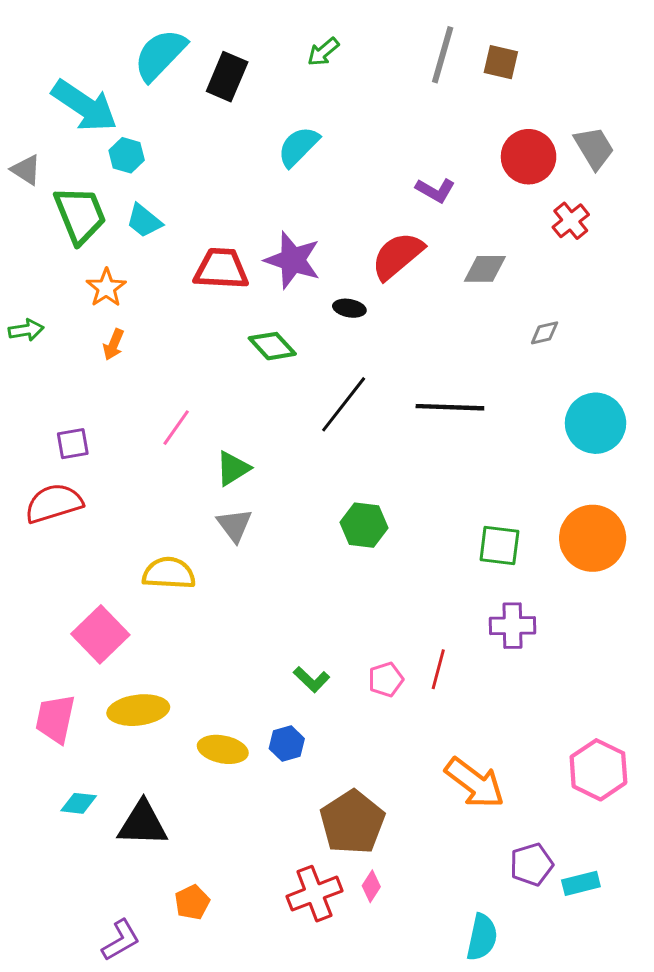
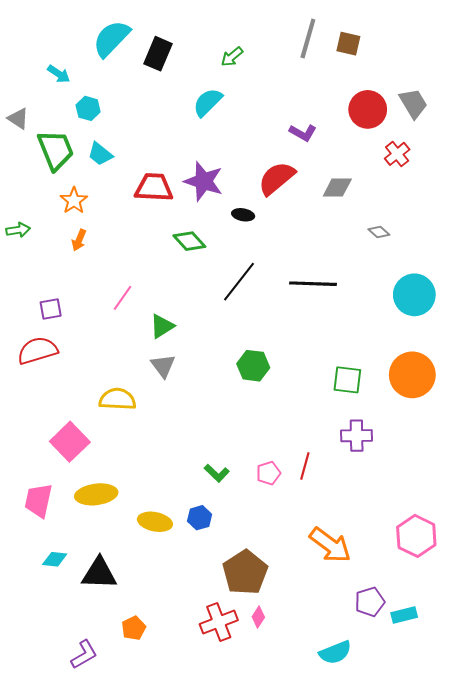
green arrow: (323, 52) -> (232, 57), moved
cyan arrow: (84, 106) -> (59, 74), size x0.5
gray diamond: (545, 333) -> (379, 232), turned 55
cyan semicircle: (482, 937) -> (335, 652), turned 56

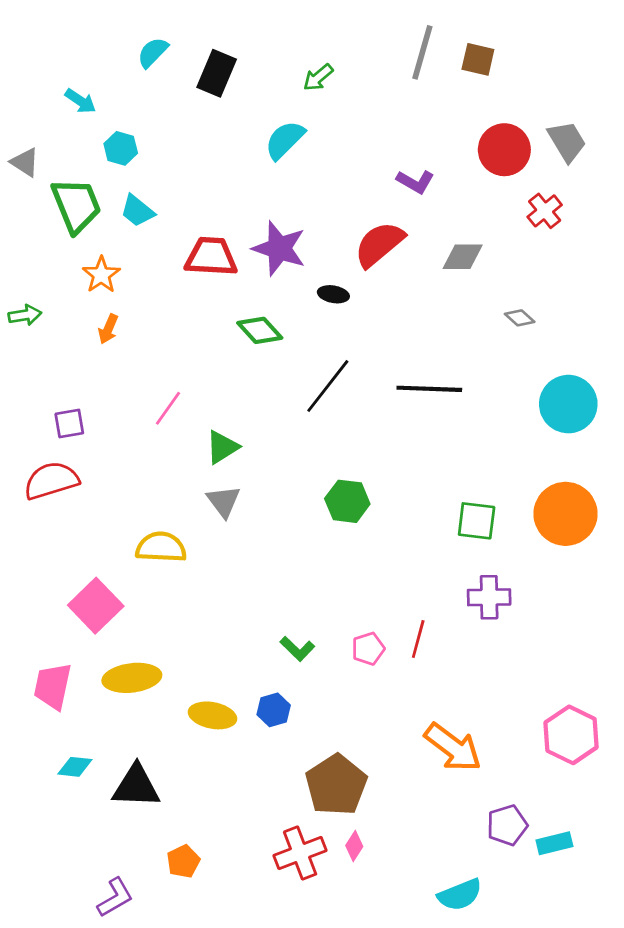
cyan semicircle: (111, 39) -> (153, 52), size x0.6

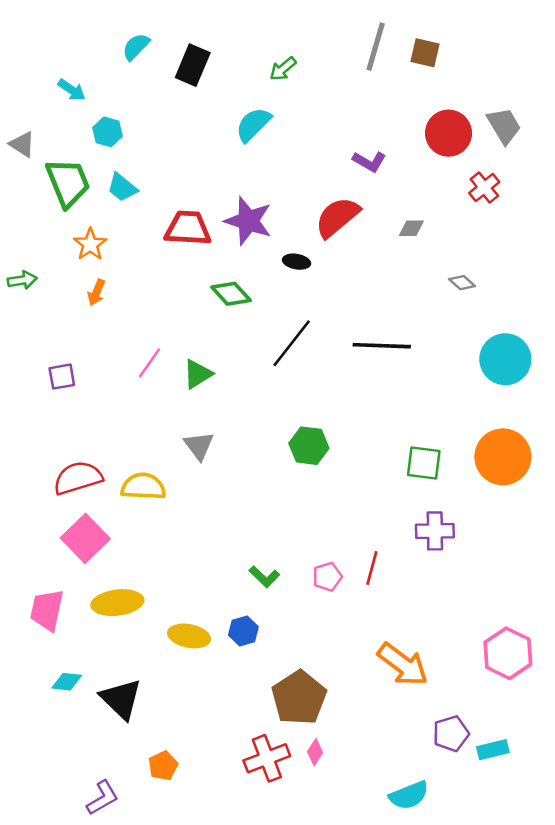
gray diamond: (463, 257) -> (411, 228), size x0.7
green triangle: (222, 447) -> (198, 374), moved
red semicircle: (51, 481) -> (78, 478), moved
black triangle: (136, 786) -> (121, 699), turned 42

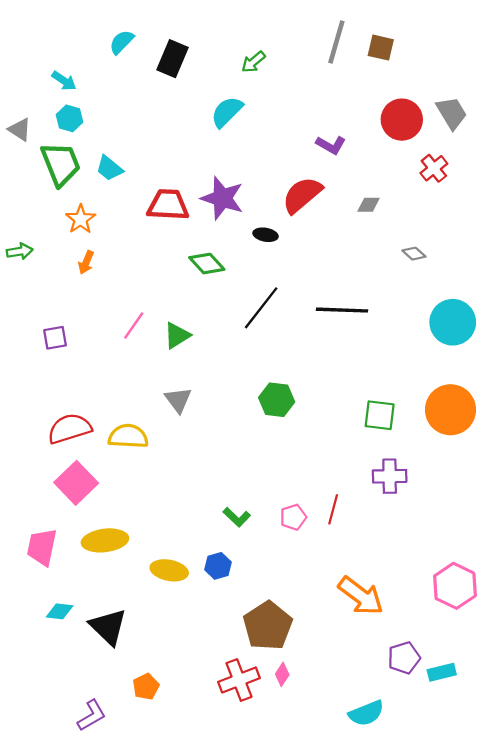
cyan hexagon: (107, 132) -> (70, 118), moved

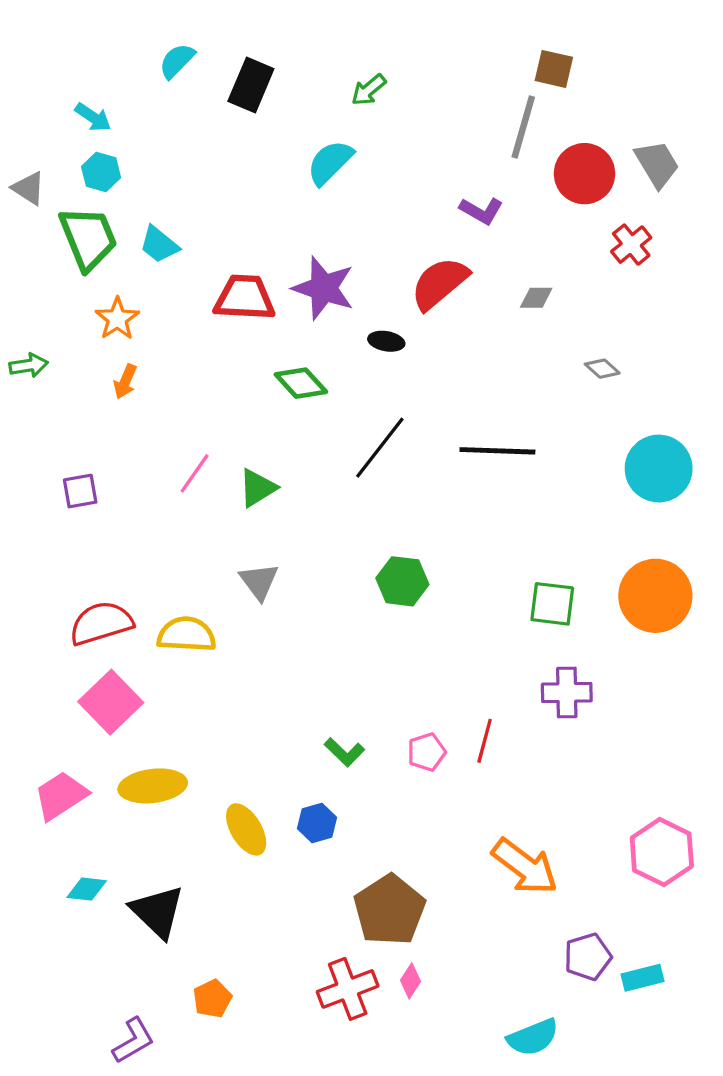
gray line: (336, 42) -> (523, 127), moved
pink trapezoid: (42, 547) -> (61, 796), turned 45
yellow ellipse: (169, 570) -> (246, 829), turned 48

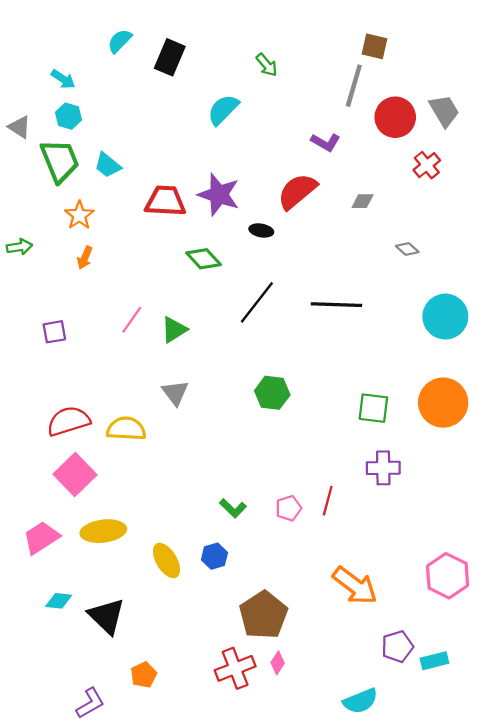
green arrow: (369, 90) -> (267, 65), moved, turned -90

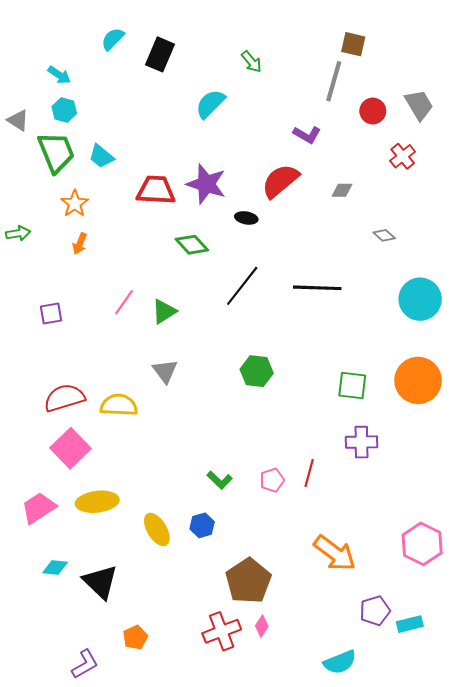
red circle: (395, 117) -> (373, 111), size x0.7

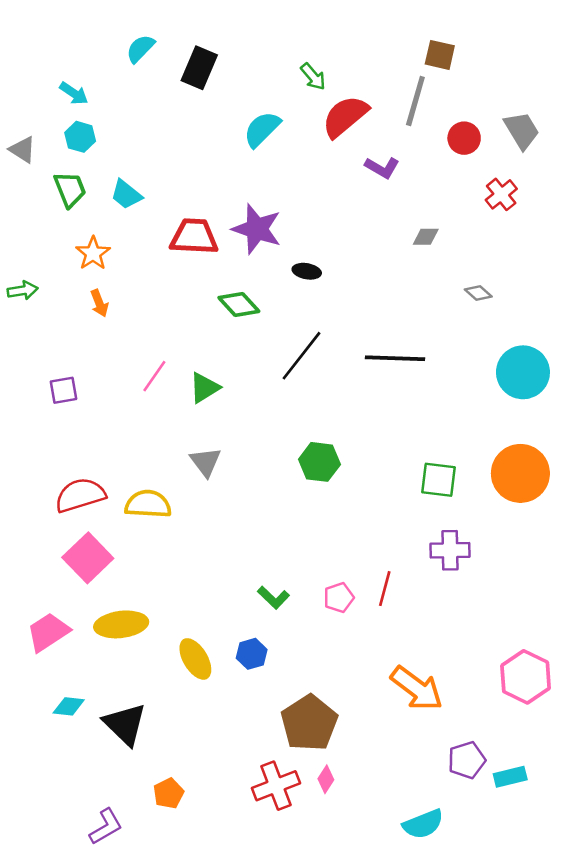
green trapezoid: (56, 152) -> (70, 189), size x0.7
red semicircle: (280, 181) -> (345, 116), moved
orange arrow: (80, 244) -> (99, 303), turned -45

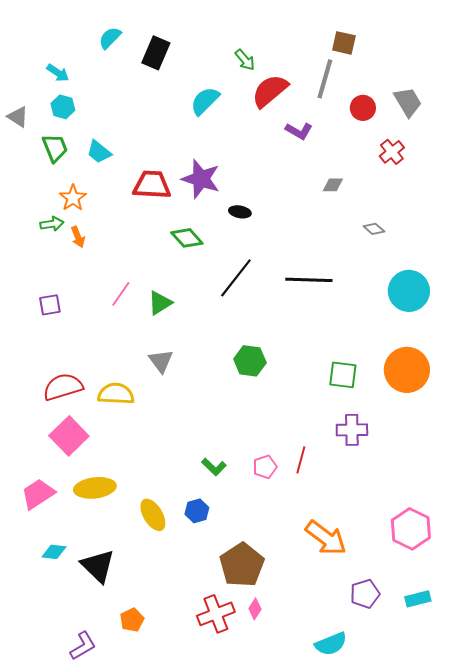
green arrow: (23, 290) -> (52, 224), moved
cyan rectangle: (510, 777) -> (418, 599), moved

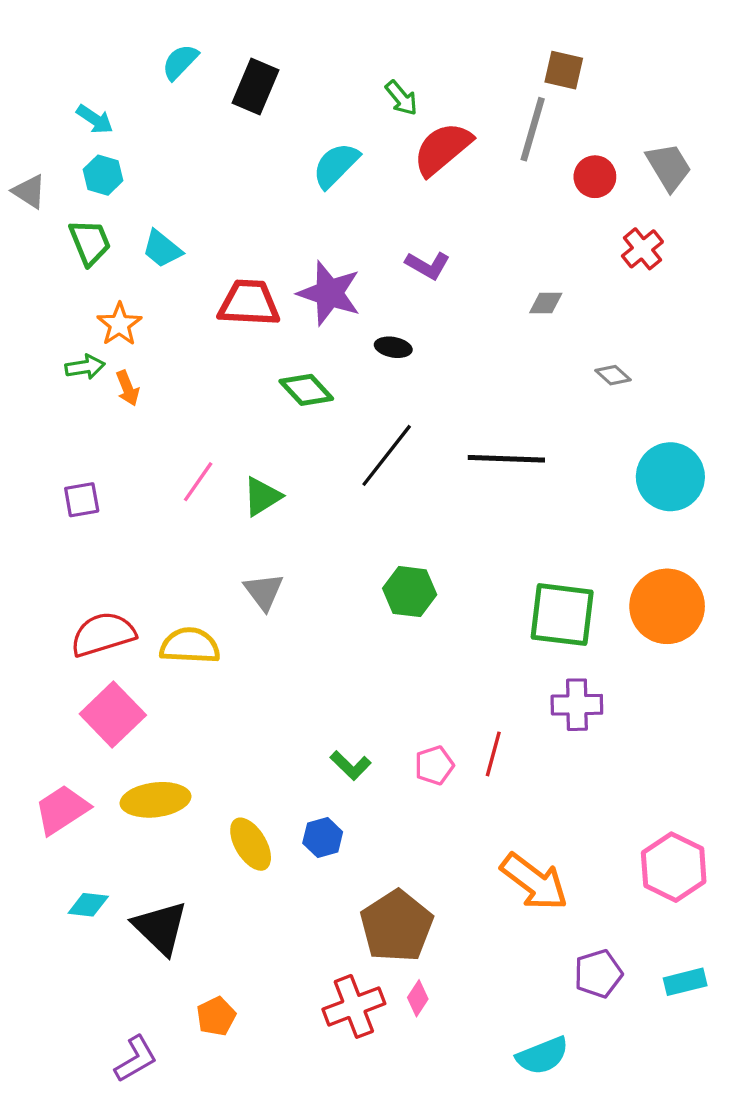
purple L-shape: (299, 131) -> (428, 265), moved
green square: (343, 375) -> (562, 615), size x1.4

